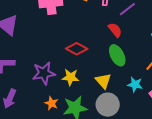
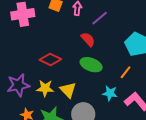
green ellipse: (117, 55) -> (91, 65), turned -40
yellow triangle: (103, 81) -> (68, 90), moved

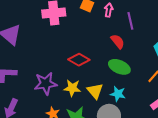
purple line: (100, 18) -> (130, 21), turned -66
cyan star: (110, 93) -> (118, 94), moved

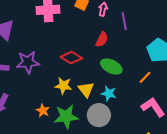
red semicircle: (118, 41) -> (102, 39), moved, turned 63
purple star: (46, 84) -> (28, 62), moved

